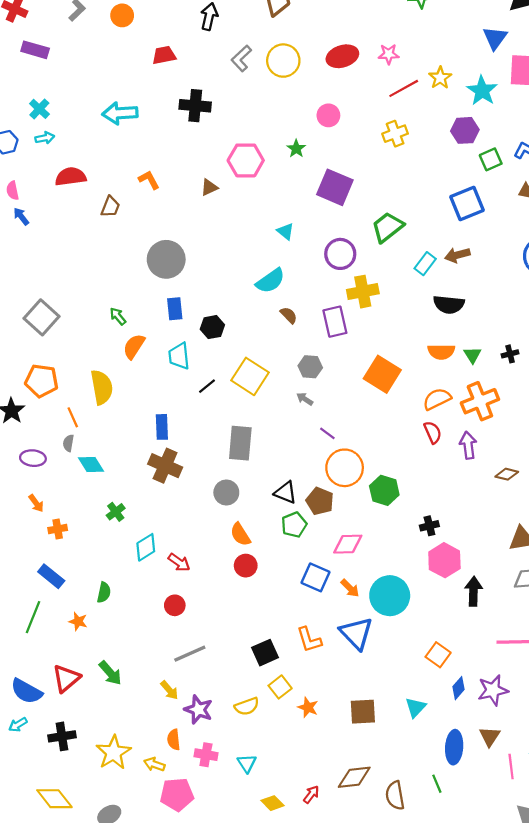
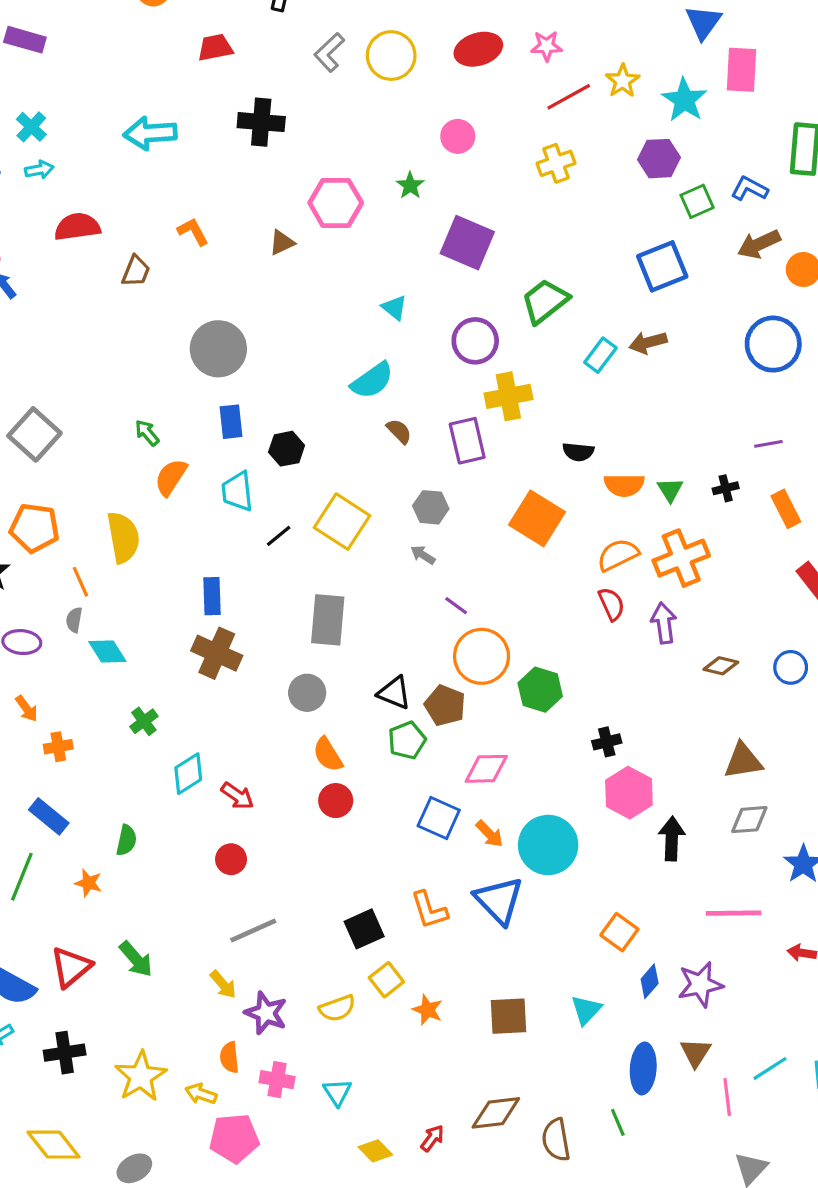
black semicircle: (449, 304) -> (578, 452), moved, size x0.7

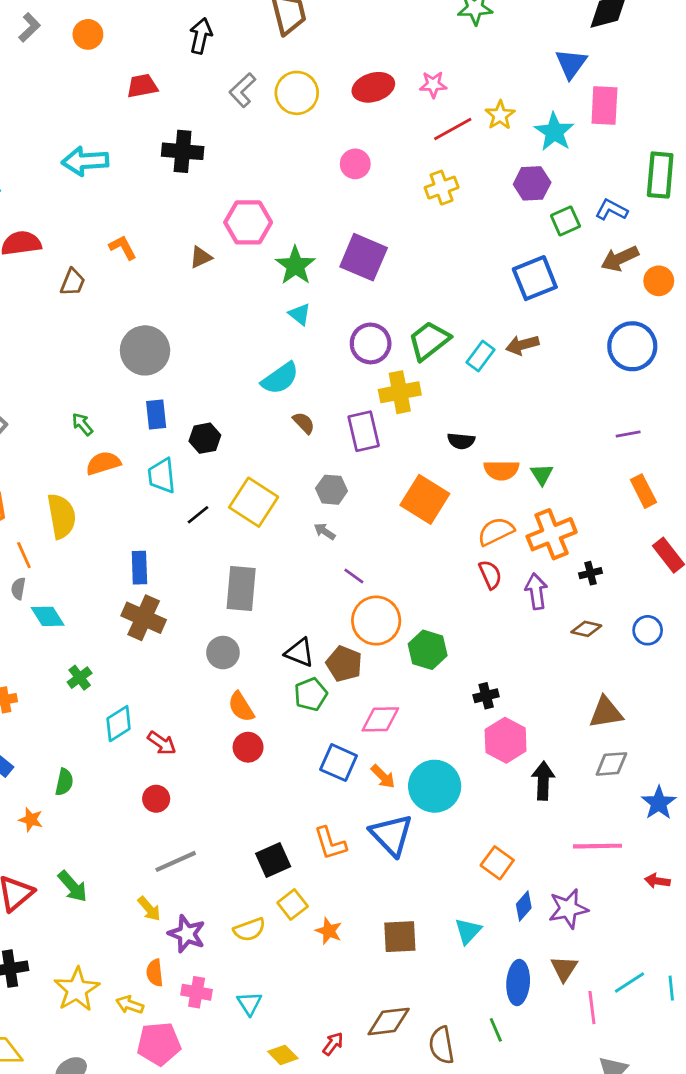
green star: (410, 186) -> (295, 266), moved, size x1.6
green trapezoid: (545, 301) -> (429, 341), moved
orange semicircle: (171, 477) -> (103, 463), turned 40
black cross: (726, 488) -> (591, 573), moved

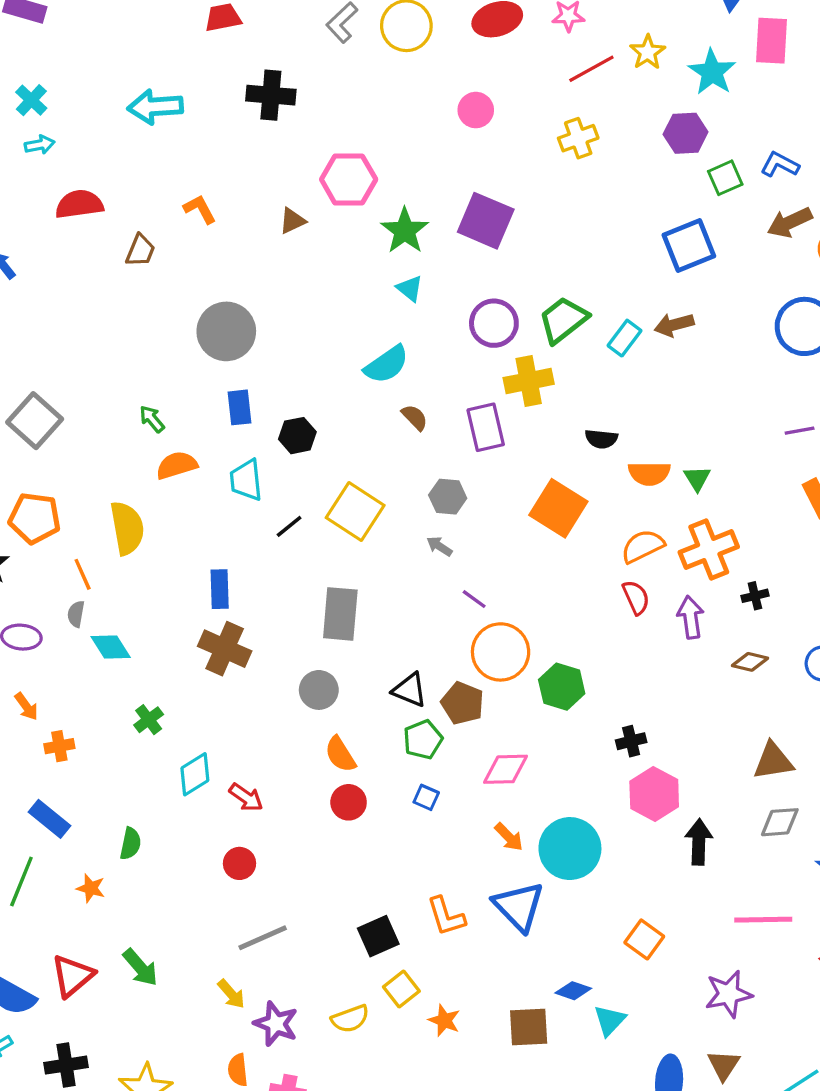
blue square: (339, 763) -> (426, 797), moved, size x0.6
blue diamond: (524, 906) -> (573, 991), moved, turned 68

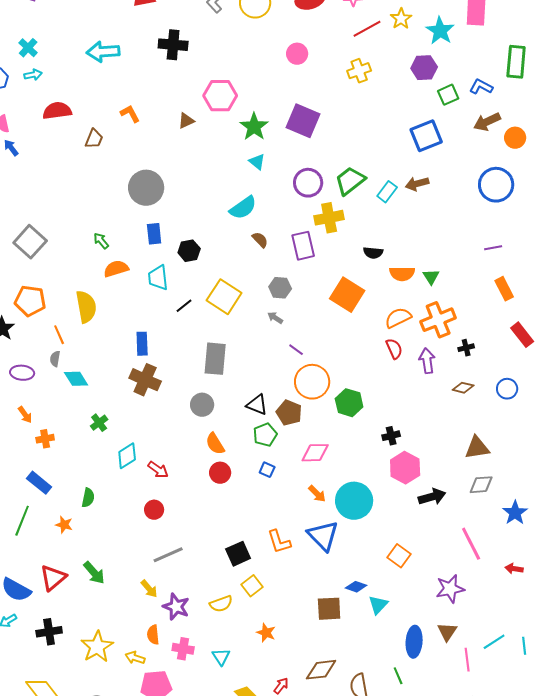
black arrow: (699, 842) -> (432, 497), turned 72
pink line: (763, 920) -> (471, 544), turned 64
orange star: (444, 1020) -> (266, 633), moved

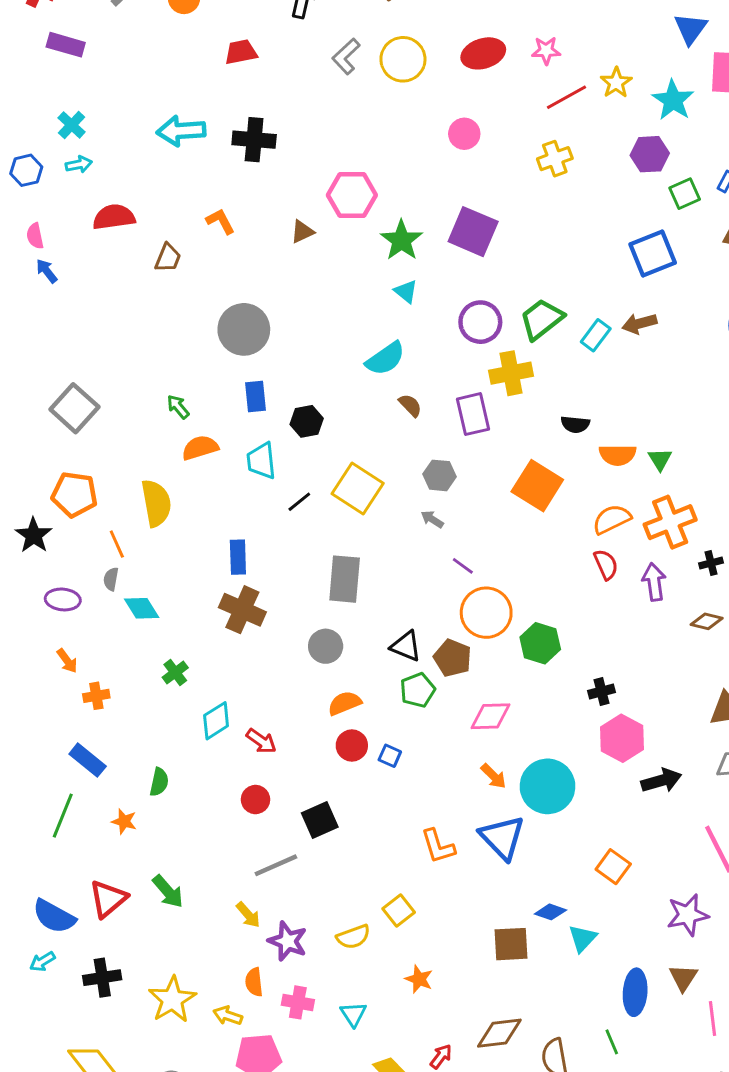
black cross: (173, 45) -> (254, 140), moved
orange semicircle: (215, 444) -> (345, 703), turned 100
blue square: (267, 470) -> (390, 756), moved
black square: (238, 554) -> (320, 820), moved

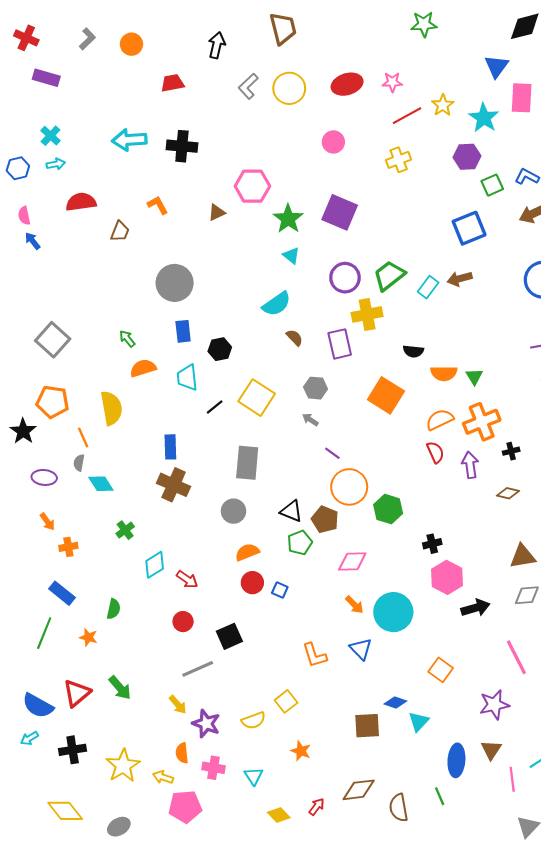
blue triangle: (502, 837) -> (361, 649), size x0.7

